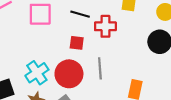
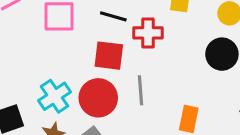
red square: (77, 43) -> (109, 56), size x1.5

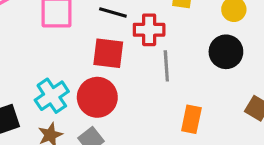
gray line: (140, 90) -> (166, 66), moved

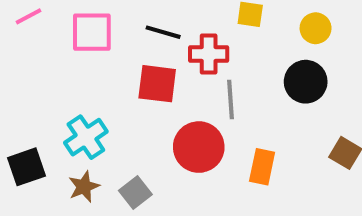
red circle: (97, 97) -> (199, 147), moved

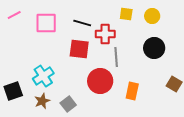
yellow circle: (316, 28) -> (152, 16), moved

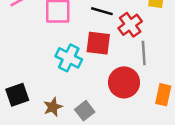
red cross: (105, 34) -> (130, 25), turned -36
cyan cross: (43, 76) -> (69, 58), moved, turned -30

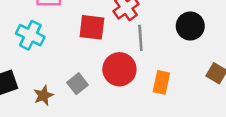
cyan cross: (69, 58) -> (30, 35), moved
gray square: (85, 111) -> (78, 84), moved

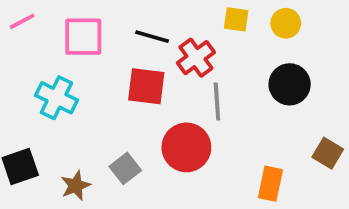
orange rectangle: (161, 82) -> (270, 184), moved

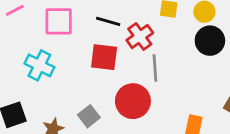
black circle: (290, 84) -> (210, 41), moved

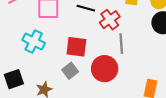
red square: (104, 57) -> (76, 47), moved
gray square: (89, 116) -> (70, 71), moved

